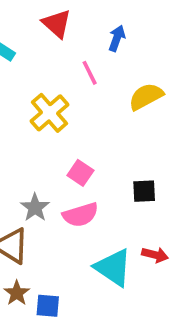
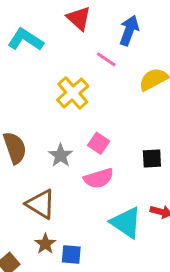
blue arrow: (117, 38) -> (129, 30), size x1.4
pink line: (90, 73) -> (106, 59), turned -30
gray star: (35, 208) -> (61, 155), moved

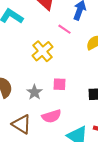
pink square: (99, 143) -> (60, 84), turned -32
pink semicircle: (99, 178) -> (52, 116), moved

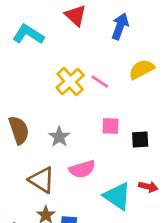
pink line: (64, 29) -> (100, 82), moved
pink square: (60, 84) -> (111, 126), moved

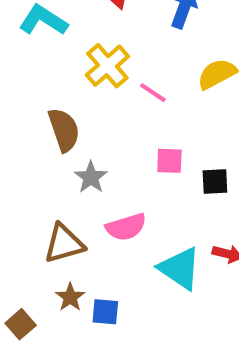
yellow cross: (70, 82) -> (107, 66), moved
brown semicircle: (19, 130) -> (64, 130), moved
brown triangle: (42, 180) -> (64, 244), turned -48

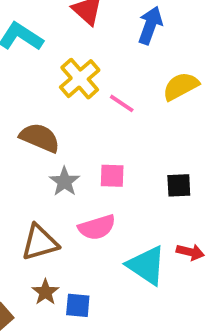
brown semicircle: (64, 130) -> (40, 138), turned -48
pink square: (169, 161) -> (112, 176), moved

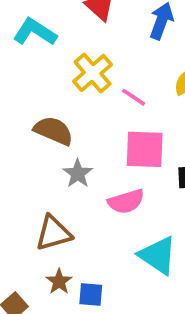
pink square: (112, 176) -> (145, 149), moved, size x1.6
pink semicircle: (97, 227) -> (126, 201), moved

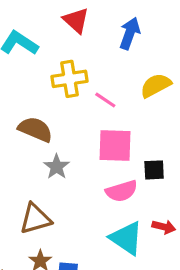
yellow cross: (93, 73) -> (70, 79), turned 32
pink semicircle: (126, 201) -> (122, 191), moved

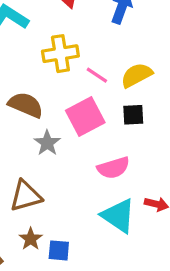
yellow semicircle: (156, 85) -> (137, 75), moved
pink square: (115, 146) -> (85, 116), moved, turned -30
black square: (154, 170) -> (133, 115), moved

